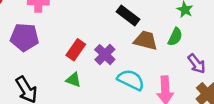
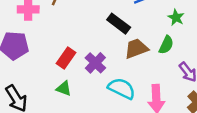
brown trapezoid: (146, 40) -> (136, 49), turned -35

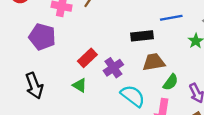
black rectangle: (119, 24) -> (142, 36), turned -55
green semicircle: (166, 45) -> (171, 82), moved

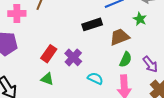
brown trapezoid: (154, 62) -> (119, 37), moved
cyan semicircle: (133, 96) -> (95, 78), size x0.7

